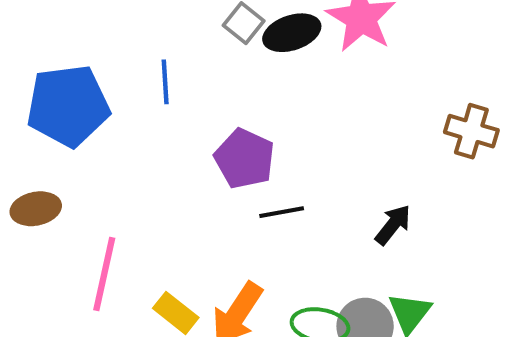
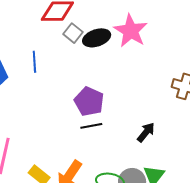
purple pentagon: (245, 159) -> (89, 101), moved

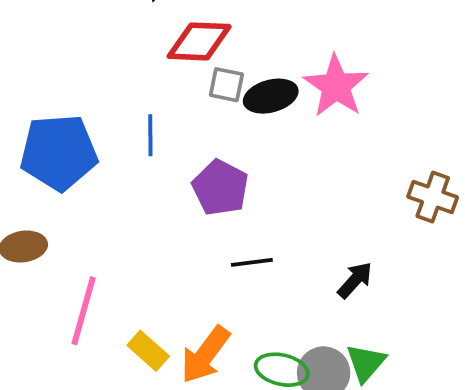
gray square: (73, 33) -> (226, 85), turned -30
purple pentagon: (89, 101) -> (220, 188), moved

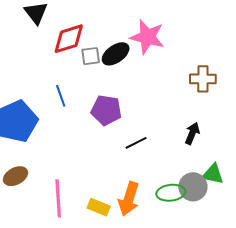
brown cross: (433, 197) -> (203, 79), moved
green triangle: (366, 363) -> (213, 174), turned -40

